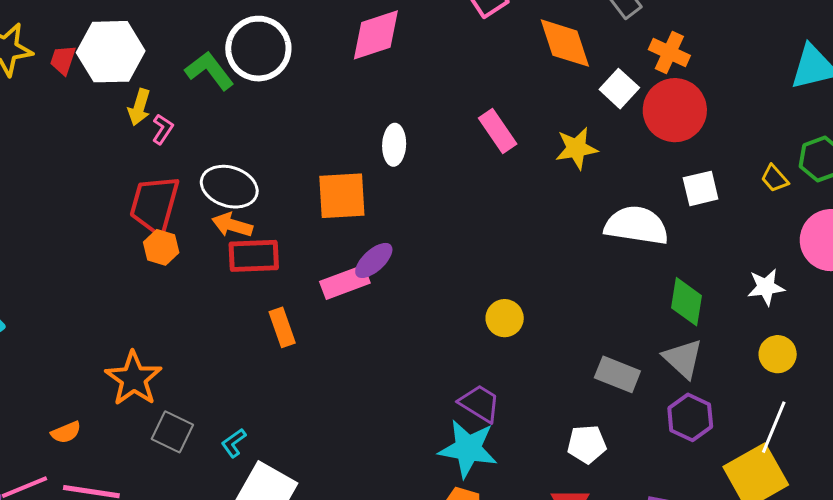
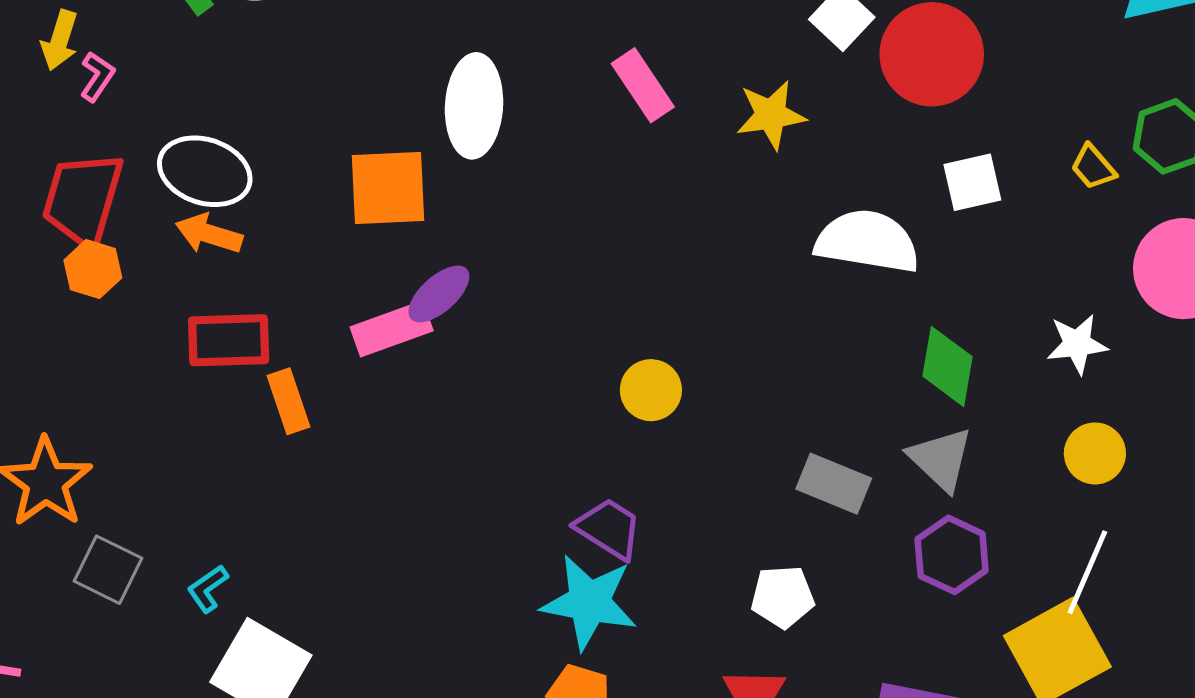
white ellipse: (394, 145) -> (474, 106), size x1.5
red rectangle: (254, 256) -> (229, 340), moved

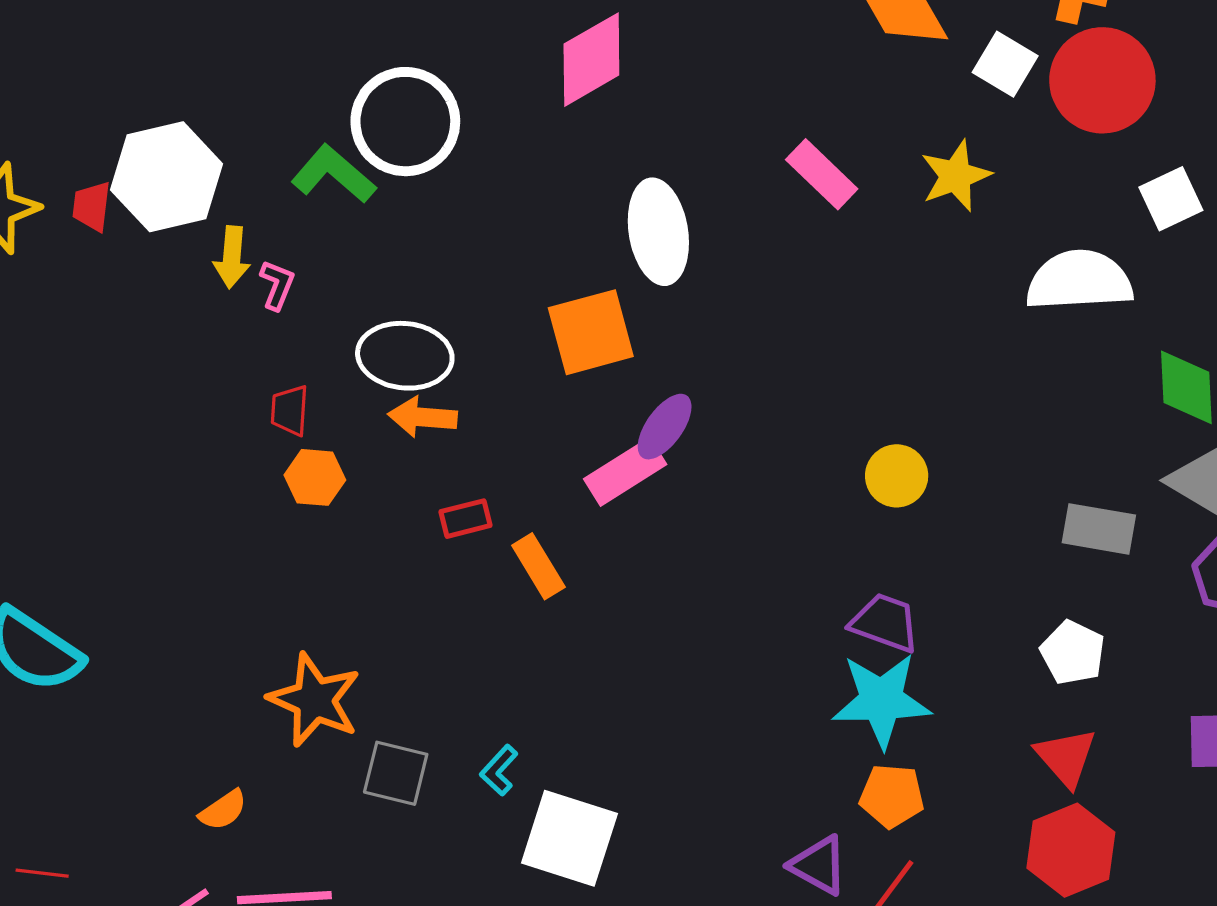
red trapezoid: (83, 199) -> (290, 410), size x0.5
red rectangle: (229, 340) -> (466, 519), size x0.6
white pentagon: (783, 597) -> (1073, 653), turned -30

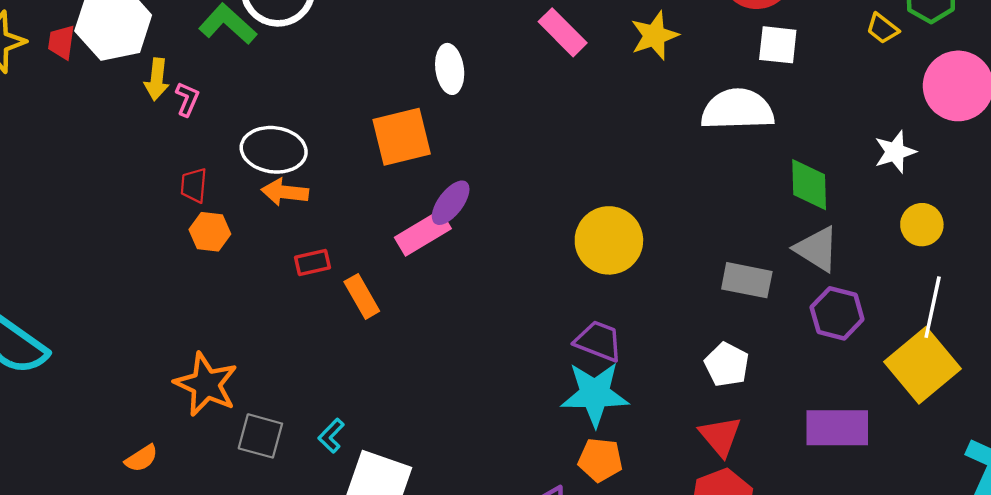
white square: (1171, 199) -> (778, 45), moved, turned 30
white ellipse: (658, 232) -> (450, 69), size x0.7
yellow circle: (897, 476) -> (609, 240), size x1.6

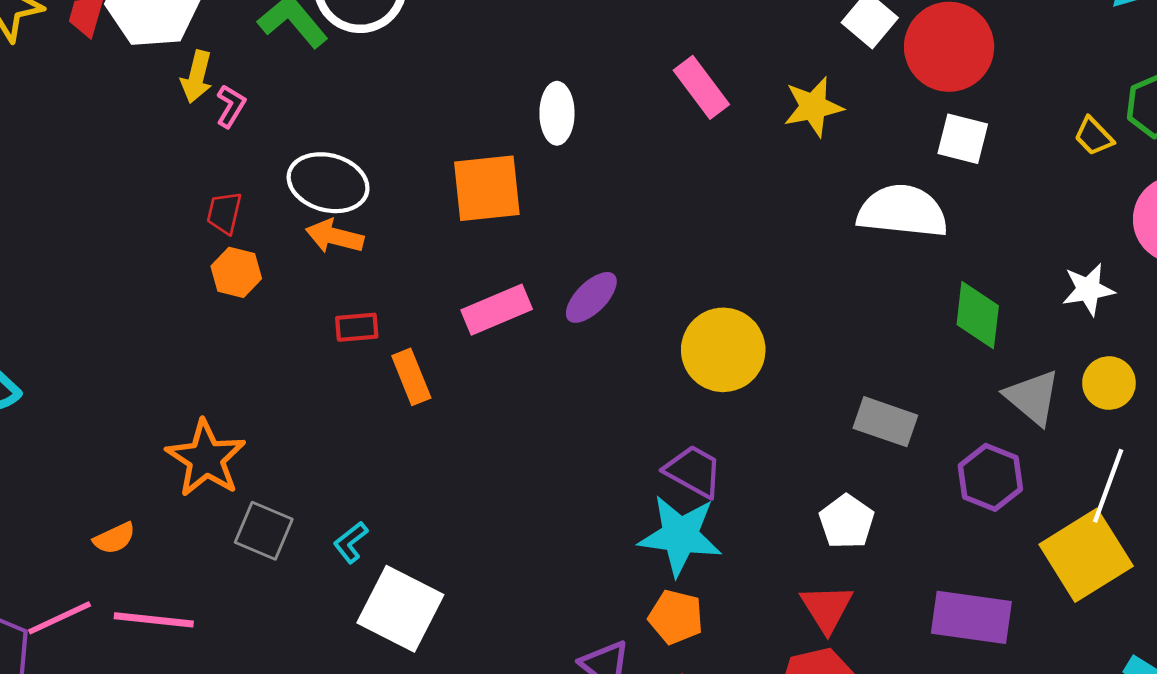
purple ellipse: (451, 203) -> (591, 297), moved
gray triangle: (817, 249) -> (1032, 397), moved

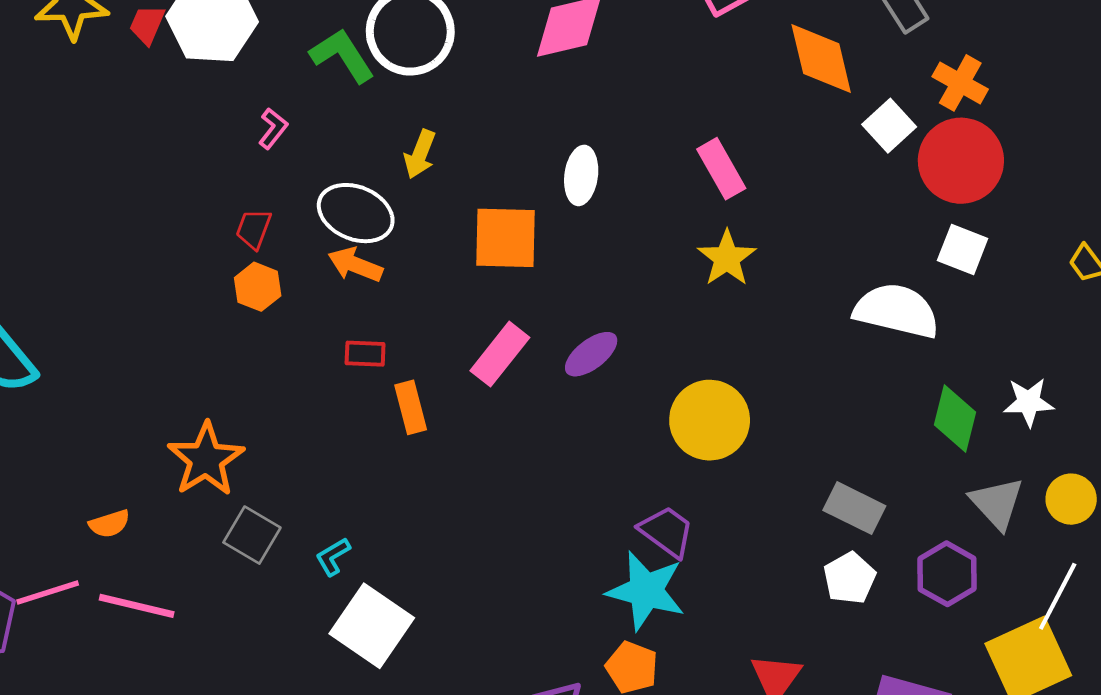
yellow arrow: (197, 77) -> (420, 154), moved
yellow star: (813, 107) -> (727, 258), moved, turned -30
white star: (1088, 289) -> (1029, 402), moved
pink rectangle: (497, 310) -> (500, 354), turned -36
white pentagon: (847, 522) -> (850, 578), moved

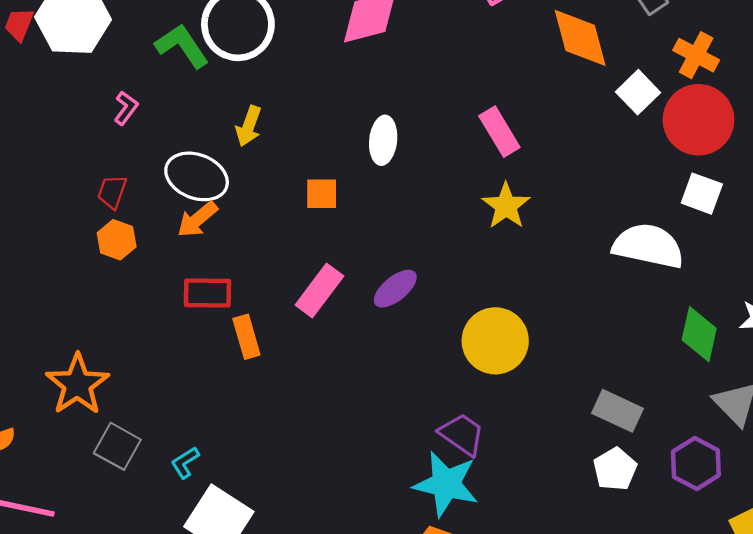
orange square: (505, 238) -> (322, 194), size x0.6
orange arrow: (355, 265) -> (197, 219), turned -60
red rectangle: (365, 354) -> (207, 293), size x1.4

